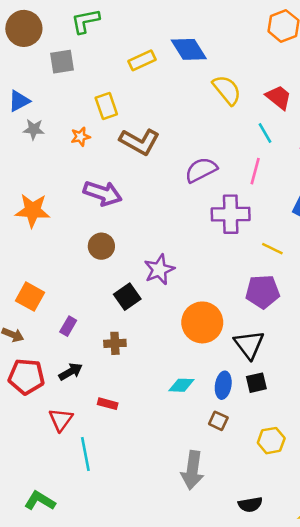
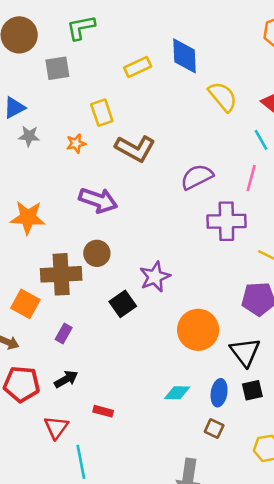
blue diamond: (189, 49) -> (185, 56), turned 30
brown cross: (115, 343) -> (61, 274), moved, size x1.8

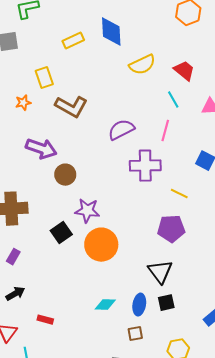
yellow semicircle: (223, 97) -> (142, 65), turned 104
brown circle: (97, 253) -> (65, 175), moved
purple star: (155, 277) -> (87, 211), turned 30
orange circle: (198, 330) -> (101, 245), moved
brown square: (214, 429) -> (135, 334), turned -35

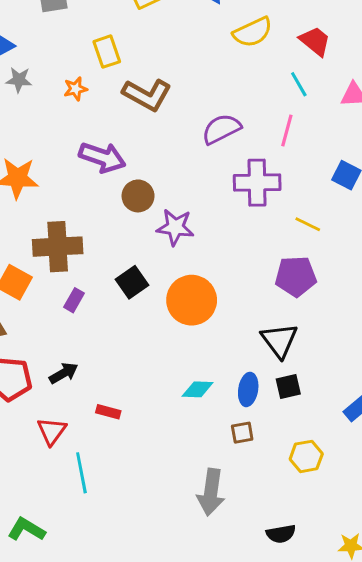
purple star: (87, 211) -> (175, 227), moved
purple rectangle: (13, 257) -> (74, 300), moved

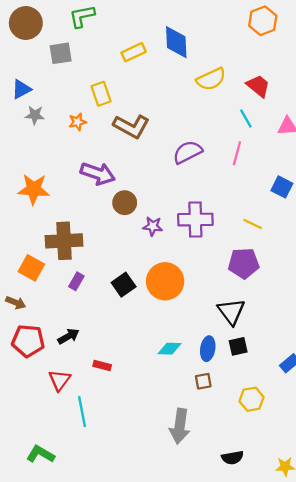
purple cross: (257, 183) -> (195, 220), moved
purple star: (175, 227) -> (153, 226), size x0.7
black square: (132, 282) -> (124, 285), moved

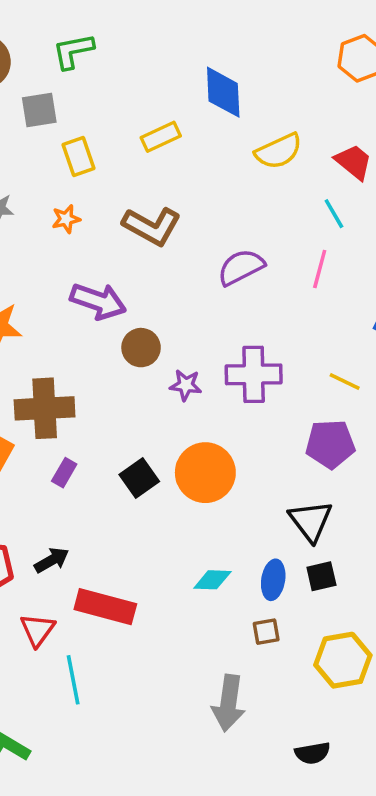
yellow rectangle: (134, 52) -> (161, 137), moved
yellow rectangle: (101, 94) -> (79, 156), moved
red rectangle: (102, 365) -> (105, 607), size x2.0
yellow hexagon: (252, 399) -> (343, 660), size x1.4

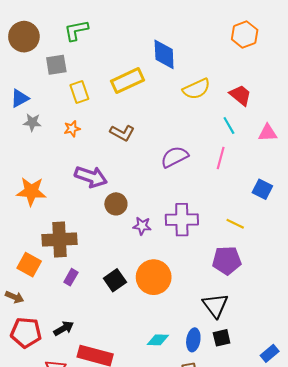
yellow rectangle: (161, 137) -> (127, 81), size x1.4
brown L-shape: (152, 226) -> (122, 133), size x0.7

